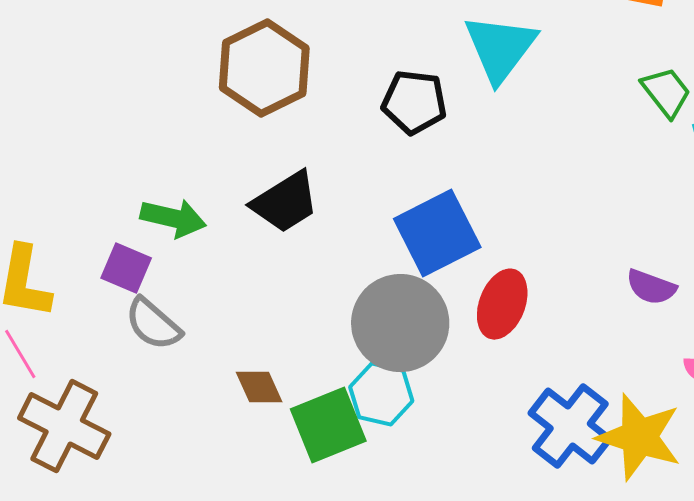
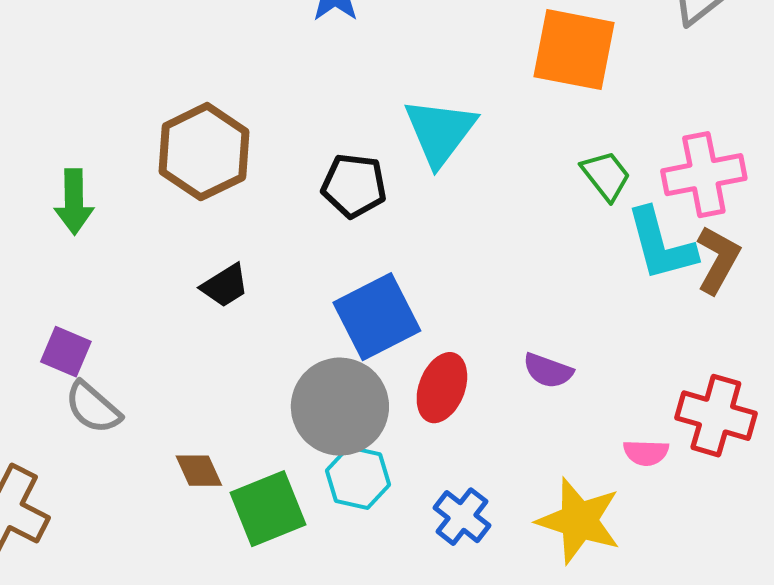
black trapezoid: (285, 202) -> (225, 286), size x0.7
green arrow: (173, 218) -> (74, 202), moved, turned 76
purple semicircle: (651, 287) -> (548, 371), moved
cyan hexagon: (381, 394) -> (358, 478), moved
blue cross: (570, 426) -> (462, 517), moved, size x0.7

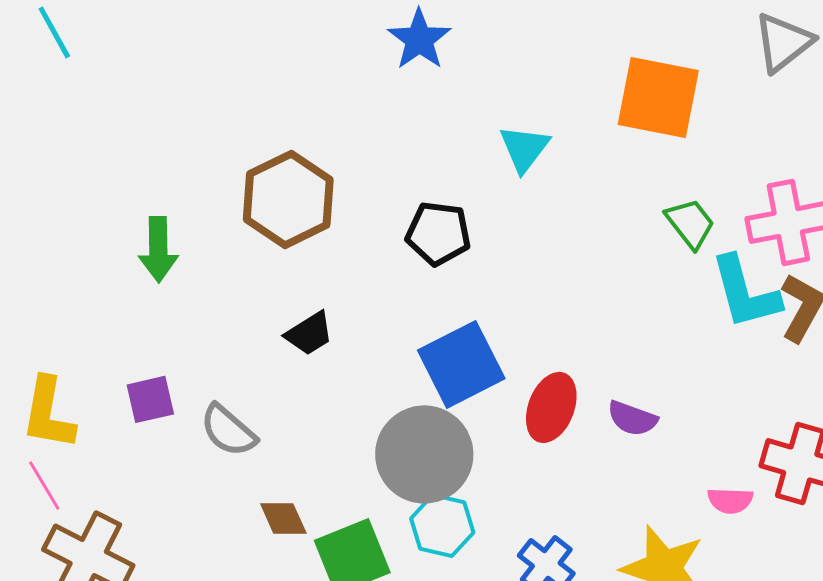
cyan triangle: (440, 132) -> (524, 148), moved, size x0.7
purple square: (66, 352) -> (150, 399), turned -36
red ellipse: (442, 388) -> (551, 407), moved
gray semicircle: (93, 408) -> (228, 430), moved

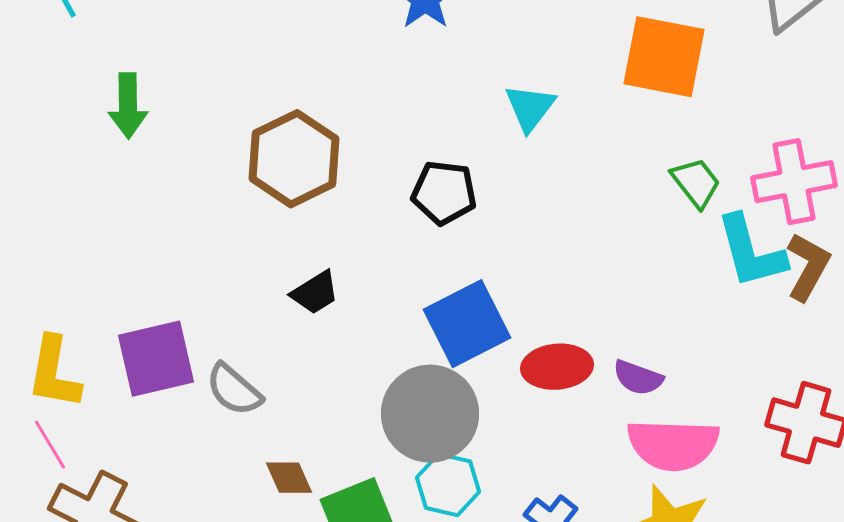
green arrow: (158, 249) -> (128, 106), moved
purple square: (150, 399) -> (156, 359), size x1.6
red ellipse: (551, 407) -> (557, 367), turned 64
pink semicircle: (730, 500) -> (673, 445), moved, size x2.0

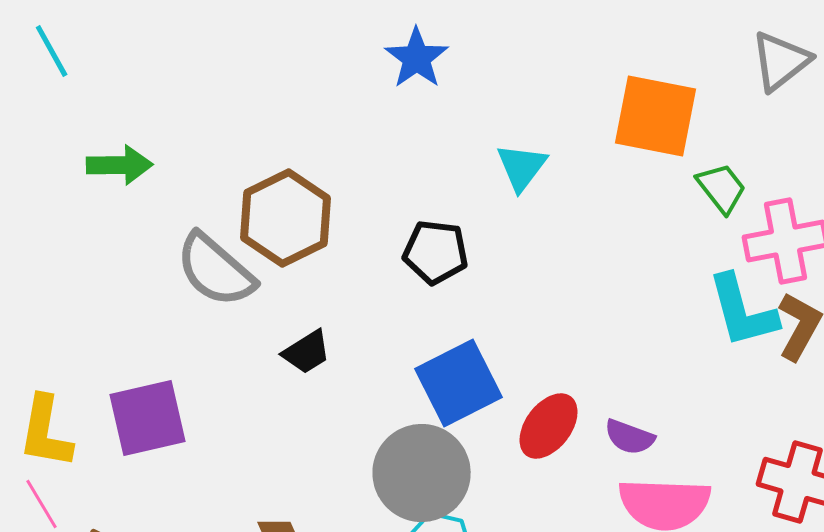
green arrow: (128, 106) -> (120, 165), turned -90
green trapezoid: (696, 183) -> (722, 188), moved
red ellipse: (557, 367) -> (549, 426), turned -48
gray semicircle: (234, 390) -> (216, 270), moved, size x1.4

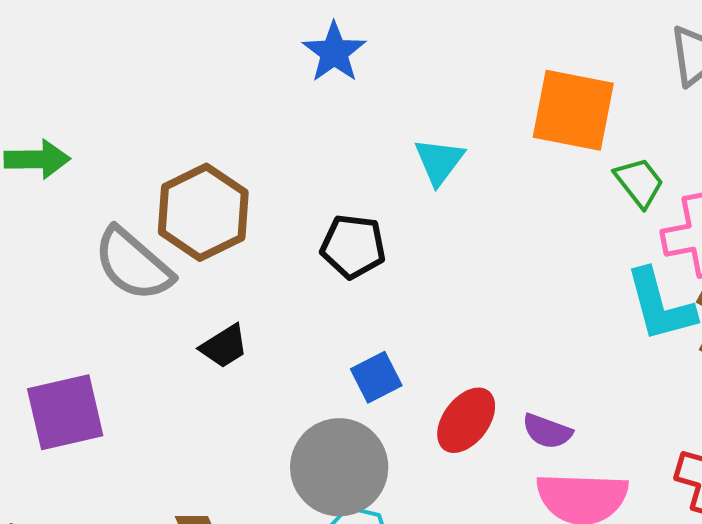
blue square: (459, 383) -> (376, 377), size x0.6

